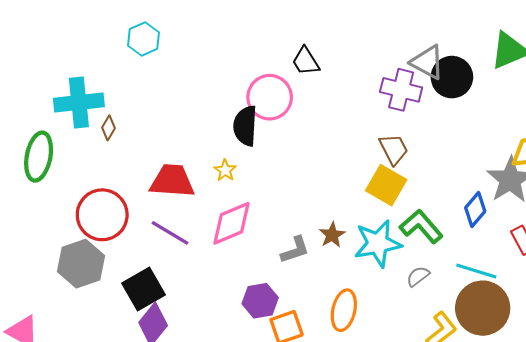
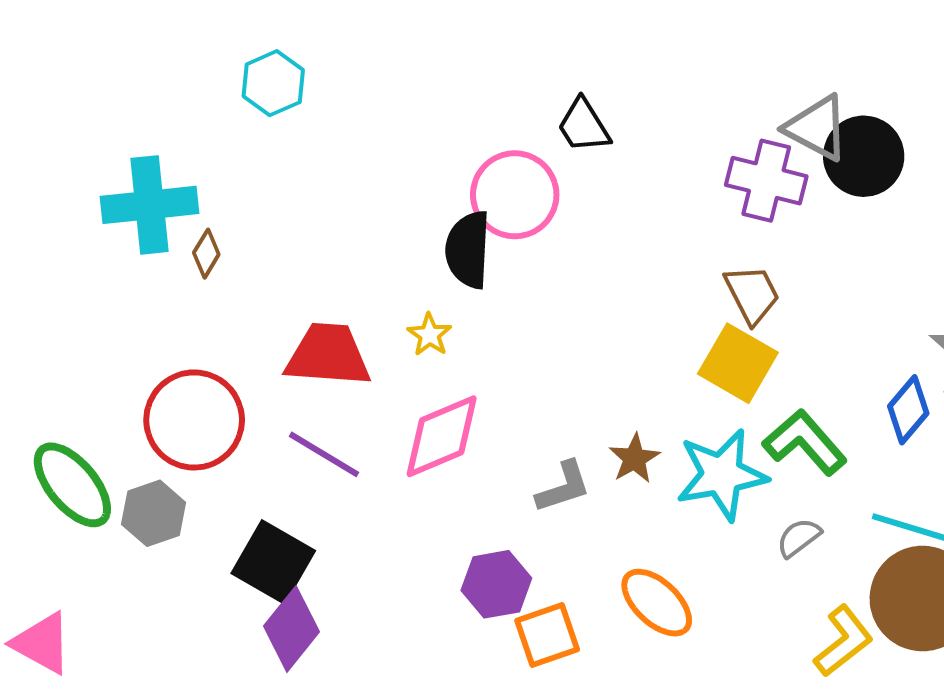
green ellipse: (39, 157) -> (72, 485), moved, turned -51
gray hexagon: (81, 264) -> (154, 513), size x0.7
black square: (144, 289) -> (273, 562), turned -30
orange ellipse: (344, 310) -> (657, 603), turned -60

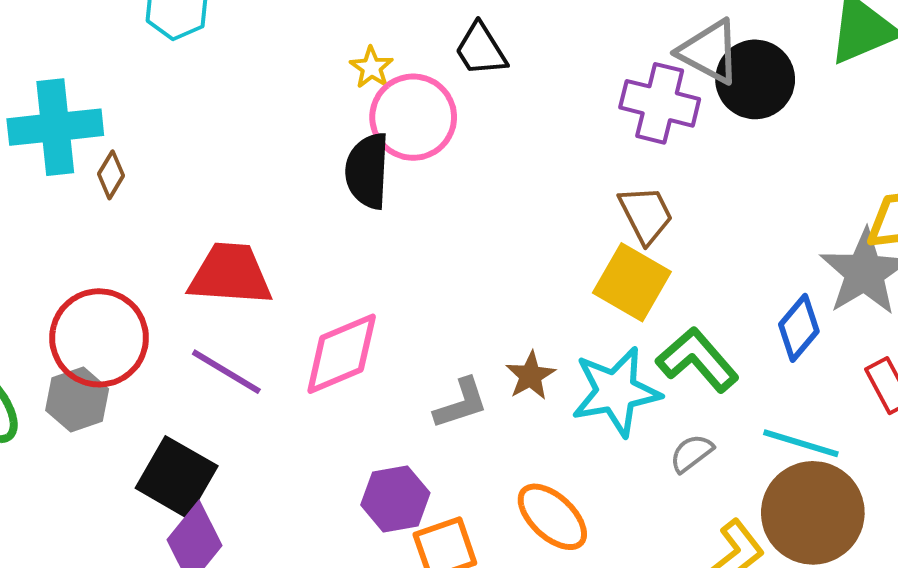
yellow star: (429, 335) -> (371, 67), moved
gray hexagon: (154, 513) -> (77, 400), moved

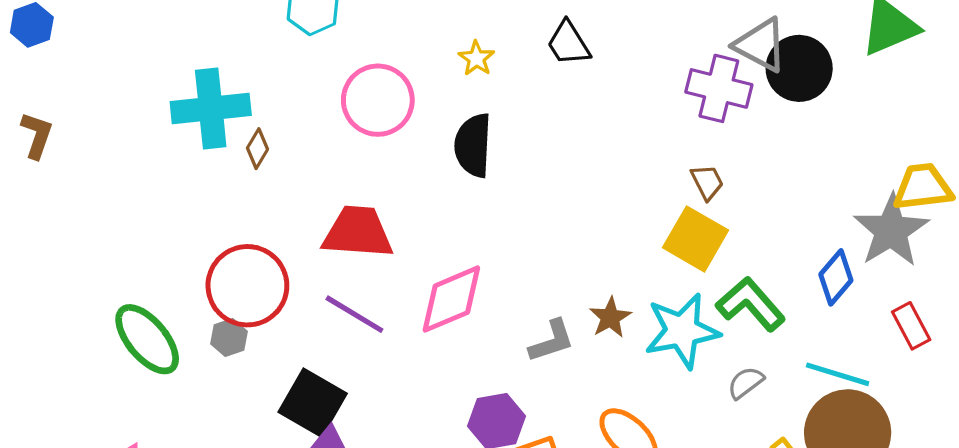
pink circle: (413, 117) -> (378, 100), moved
brown trapezoid: (646, 215) -> (707, 182), size x0.7
gray hexagon: (77, 400) -> (229, 338), size x0.7

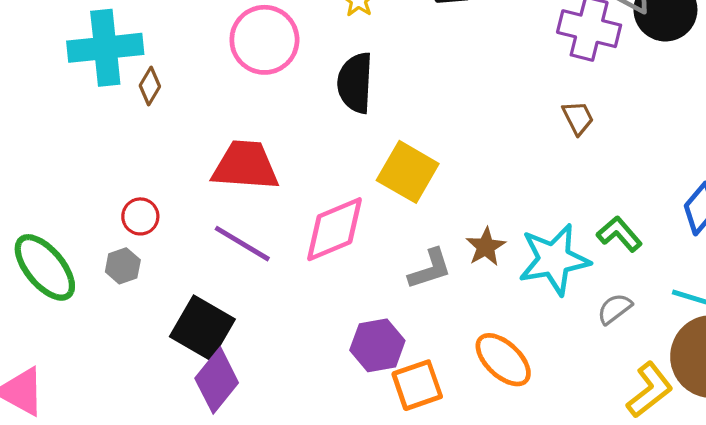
yellow square: (695, 239) -> (408, 172), moved
red circle: (247, 286) -> (140, 216), size x0.5
green L-shape: (751, 304) -> (619, 234), size x0.7

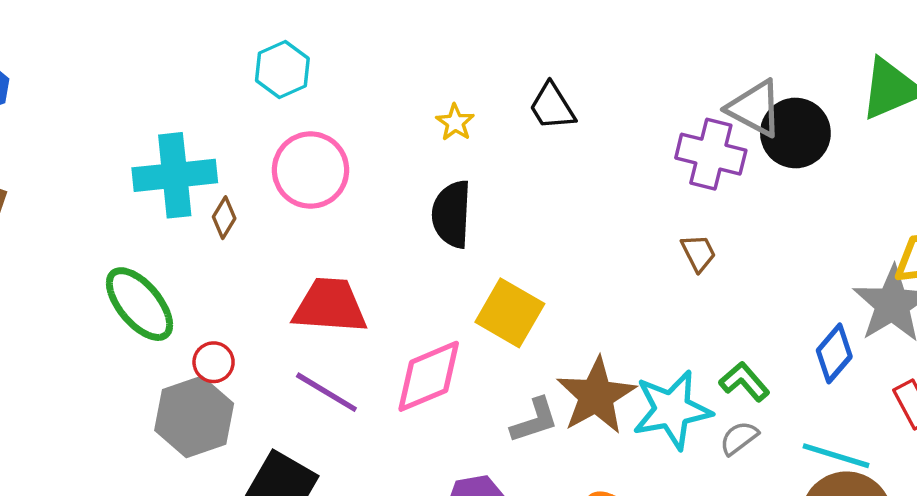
pink circle: (264, 40) -> (311, 170), moved
brown star: (486, 247) -> (596, 396), size x1.8
gray hexagon: (123, 266) -> (194, 417), size x2.0
green ellipse: (45, 267) -> (140, 304), moved
gray semicircle: (615, 309) -> (739, 438), moved

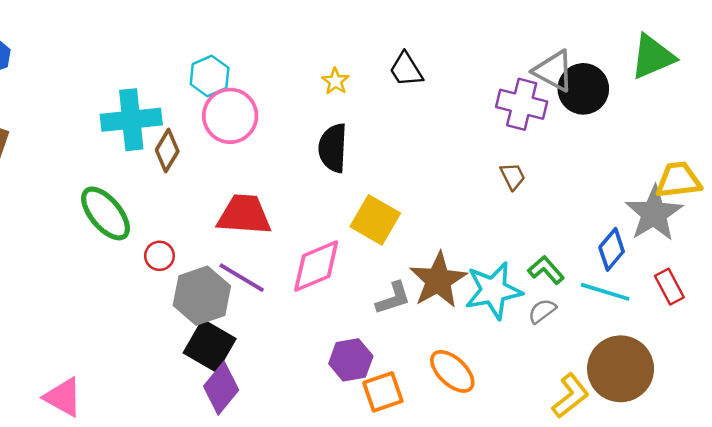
cyan hexagon: (282, 70) -> (210, 76), moved
brown diamond: (224, 218) -> (167, 151), size x1.4
gray hexagon: (194, 417) -> (202, 296), moved
cyan line: (836, 456) -> (605, 292), moved

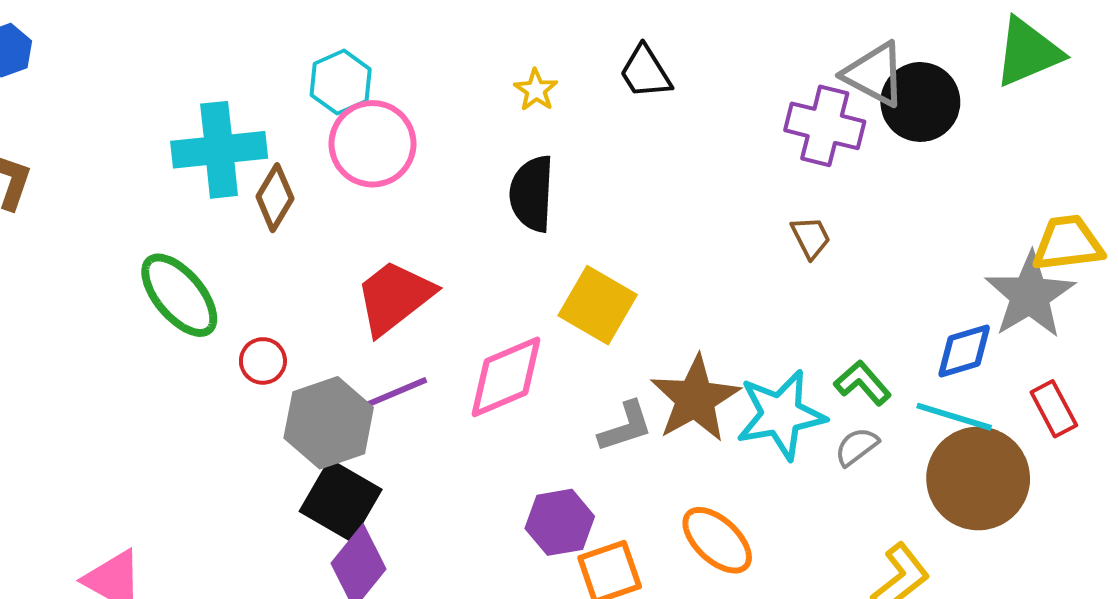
red trapezoid: (244, 215) -> (394, 297), turned -42
blue diamond: (612, 249) -> (964, 351), turned 33
purple line: (242, 278) -> (390, 395), turned -54
brown circle: (621, 369) -> (978, 478), moved

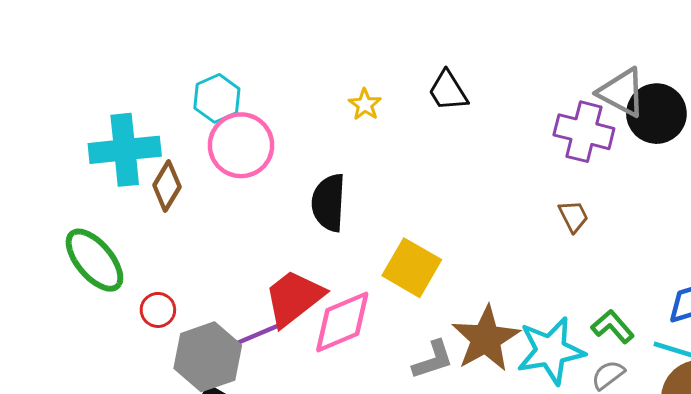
black semicircle: (532, 194) -> (329, 203), moved
red trapezoid: (394, 297) -> (294, 298), moved

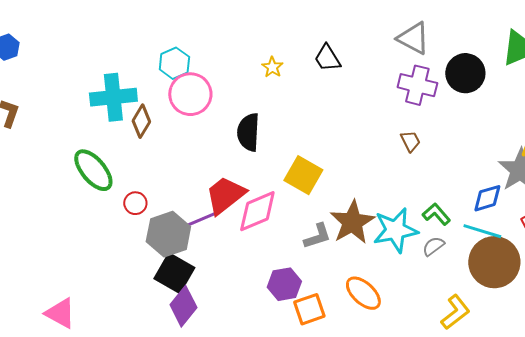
gray triangle: (622, 92) -> (413, 38), moved

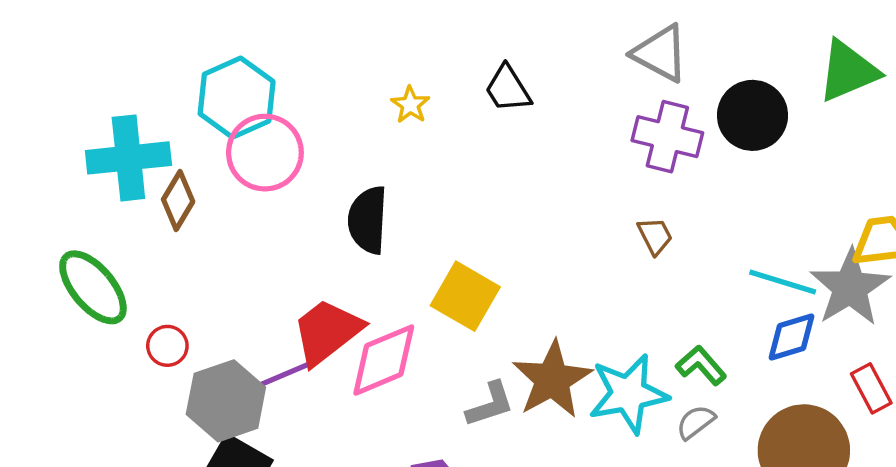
cyan hexagon: (174, 63) -> (237, 98), size x1.4
cyan line: (482, 231) -> (783, 282), moved

